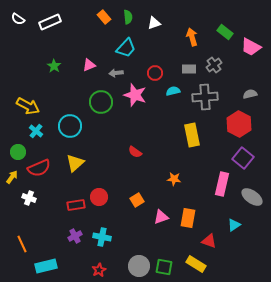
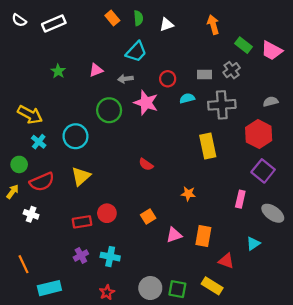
green rectangle: (225, 32) -> (244, 45), moved
orange arrow: (192, 37) -> (213, 25), moved
pink rectangle: (222, 184) -> (240, 199), size x0.7

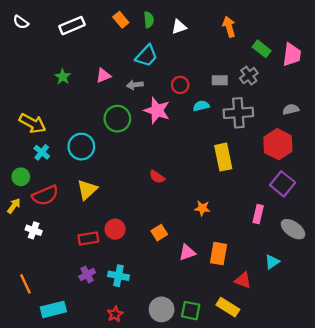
white rectangle: (54, 23) -> (72, 26), moved
pink trapezoid: (272, 51) -> (292, 55), turned -110

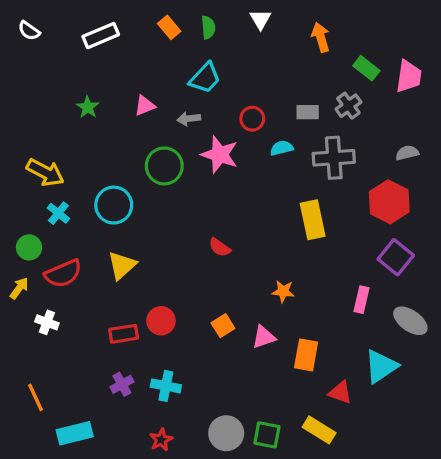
white triangle: (179, 27) -> (260, 19), moved, turned -42
pink triangle: (187, 252) -> (264, 337), moved
cyan triangle: (272, 262) -> (381, 366), size x1.6

